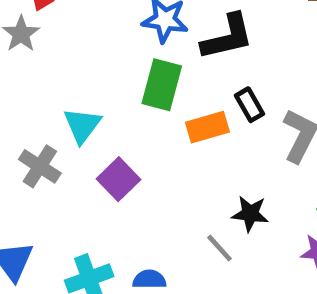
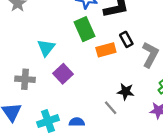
green rectangle: (162, 85) -> (85, 29), turned -40
gray cross: (40, 166) -> (25, 79), moved, turned -30

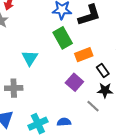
black rectangle: (126, 39) -> (103, 70), moved
purple square: (63, 74) -> (74, 82), moved

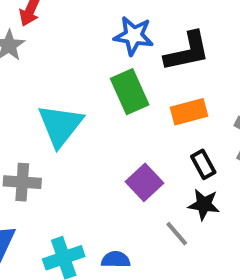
orange rectangle: (84, 55) -> (189, 112), moved
cyan triangle: (30, 58) -> (60, 125), size x1.4

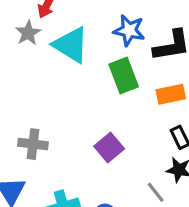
cyan triangle: (60, 125) -> (71, 45), moved, turned -39
purple square: (144, 182) -> (109, 147), moved

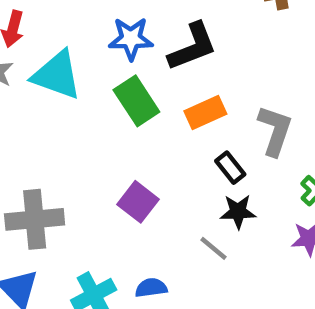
gray cross: (33, 144) -> (35, 219), size x1.4

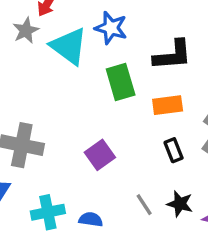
blue star: (131, 39) -> (111, 28), moved
black star: (238, 212) -> (180, 204), moved

